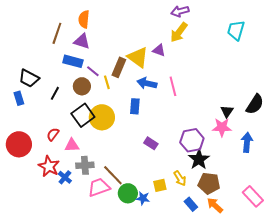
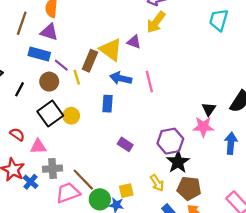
yellow circle: (102, 117) -> (71, 116), size x0.6
red semicircle: (53, 134) -> (17, 134), turned 88
yellow square: (160, 185) -> (126, 191), moved

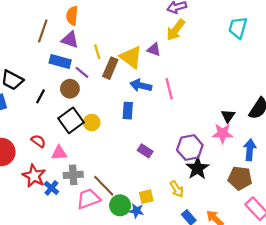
yellow line: (77, 77) -> (97, 52), moved
brown pentagon: (189, 188) -> (240, 178), moved

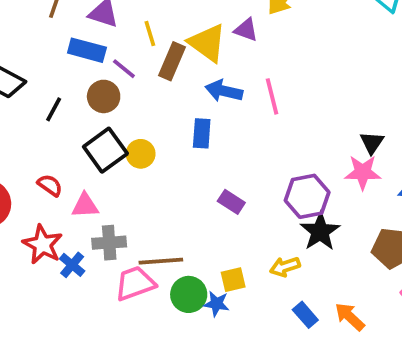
brown line: (104, 186) -> (161, 261), turned -50
yellow arrow: (177, 189) -> (285, 267), turned 105

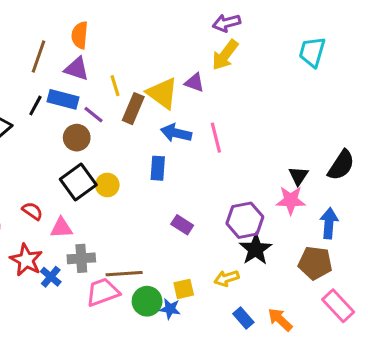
black line: (54, 109) -> (35, 105), moved

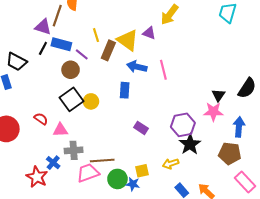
brown line: (38, 57) -> (57, 16), moved
purple triangle: (77, 69) -> (43, 27), moved
red star: (26, 260) -> (37, 177), moved

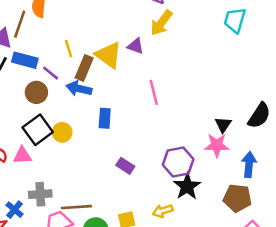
blue arrow: (137, 67) -> (79, 89), moved
pink triangle: (60, 130) -> (22, 156), moved

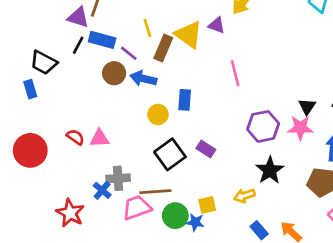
blue arrow: (79, 89) -> (143, 79), moved
black square: (38, 130) -> (170, 154), moved
yellow circle: (62, 132) -> (158, 114), moved
purple hexagon: (178, 162) -> (263, 126), moved
blue cross: (15, 210) -> (102, 190), moved

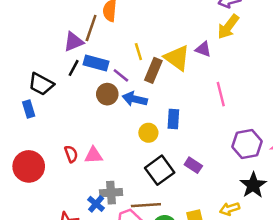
purple triangle: (78, 17) -> (74, 42), turned -40
red semicircle: (75, 137) -> (71, 154), turned 35

